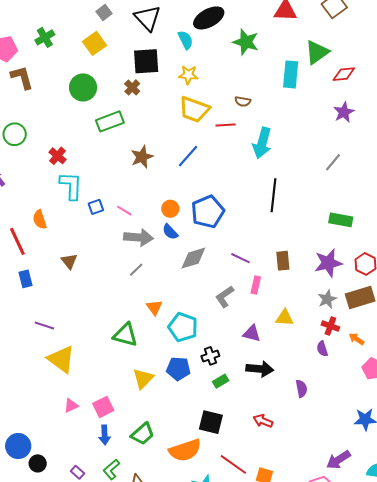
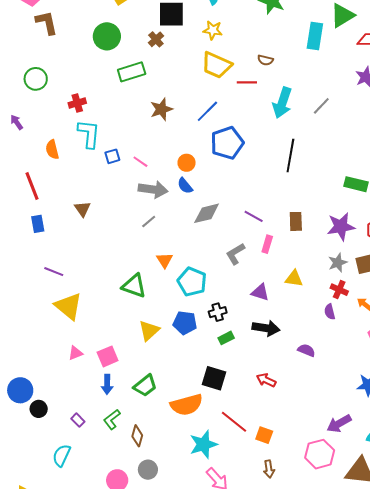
red cross: (58, 156) -> (77, 103), turned 30
gray line: (333, 162) -> (321, 106), moved
blue pentagon: (208, 212) -> (227, 143), moved
orange semicircle: (40, 219) -> (52, 150), moved
purple semicircle: (301, 389) -> (306, 350), turned -60

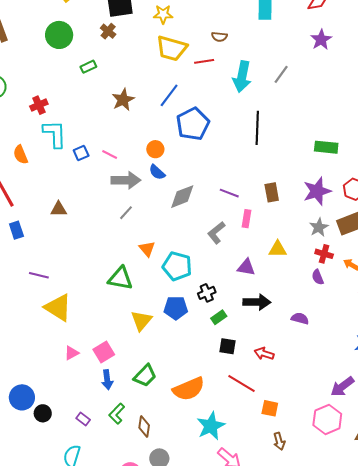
green rectangle: (132, 72) -> (88, 67), size x0.6
brown triangle: (82, 209) -> (59, 209), turned -48
black square: (214, 378) -> (227, 346), moved, size x0.7
red line: (234, 422) -> (242, 384), moved

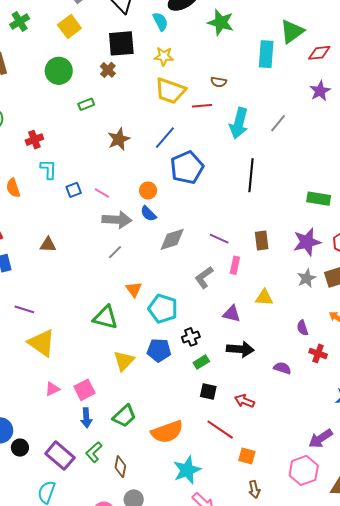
cyan L-shape: (55, 134) -> (48, 169), size x0.7
red cross: (324, 254) -> (318, 353), moved
purple rectangle: (83, 419) -> (60, 456), size x2.0

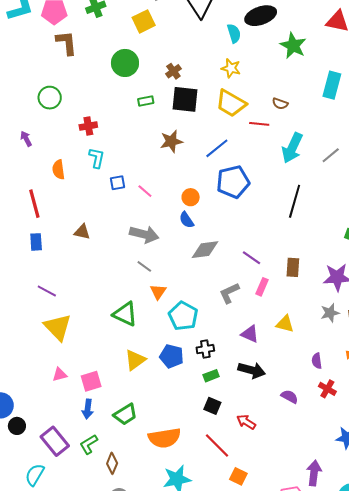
black square: (121, 43) -> (185, 99), moved
gray arrow: (117, 220) -> (144, 234), moved
gray line: (115, 252) -> (144, 266), moved, turned 70
purple arrow: (321, 439) -> (314, 473), turned 120

